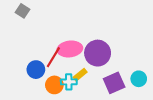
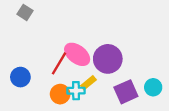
pink ellipse: (70, 49) -> (77, 54), turned 45
blue circle: (36, 70) -> (20, 77), moved

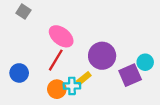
pink ellipse: (77, 54) -> (61, 36), moved
cyan circle: (153, 87) -> (145, 62), moved
purple square: (126, 92) -> (130, 75), moved

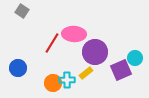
pink ellipse: (61, 36) -> (74, 34), moved, turned -35
red line: (56, 60) -> (52, 43), moved
yellow rectangle: (84, 78) -> (86, 73), moved

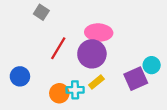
gray square: (22, 11) -> (41, 12), moved
pink ellipse: (74, 34) -> (99, 32), moved
purple circle: (95, 52) -> (92, 54), moved

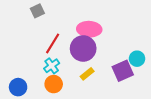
gray square: (41, 12) -> (37, 11), turned 32
blue circle: (20, 76) -> (18, 87), moved
cyan cross: (75, 90) -> (52, 66), moved, turned -35

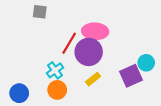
gray square: (37, 11) -> (40, 12), turned 32
red line: (53, 43) -> (69, 43), moved

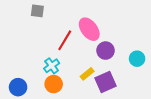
pink ellipse: (95, 31) -> (89, 29), turned 50
purple circle: (89, 52) -> (106, 51), moved, size x0.7
purple square: (131, 76) -> (106, 82), moved

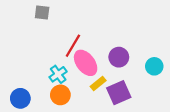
pink ellipse: (89, 29) -> (86, 63), moved

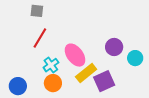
red line: (73, 46) -> (40, 38), moved
purple circle: (119, 57) -> (114, 47), moved
yellow rectangle: (98, 83) -> (86, 73), size x1.5

